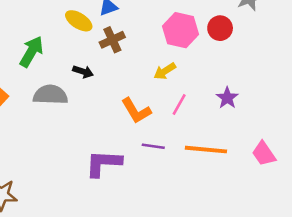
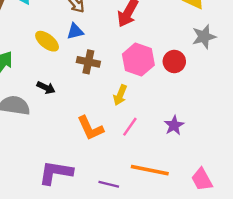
brown cross: (112, 40) -> (88, 62), moved, turned 30
yellow arrow: (165, 71) -> (120, 95), turned -42
purple line: (153, 146) -> (109, 184), moved

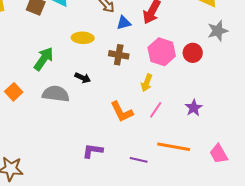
blue triangle: (75, 31) -> (124, 23), moved
yellow ellipse: (47, 41) -> (83, 38), turned -35
purple L-shape: (56, 173) -> (93, 151), size x0.7

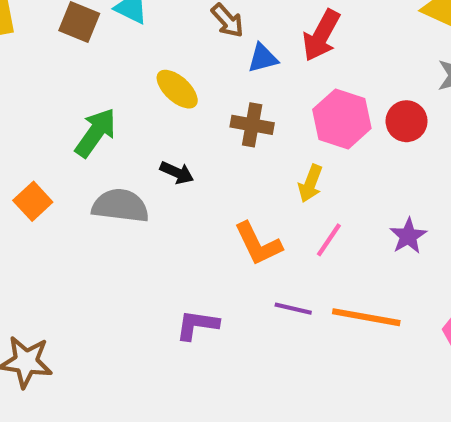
yellow ellipse: (83, 38) -> (177, 89), turned 40
purple line: (139, 160) -> (293, 309), moved

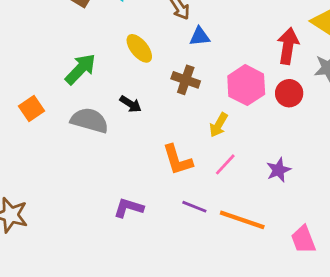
red arrow: (321, 35) -> (288, 46), moved, turned 152

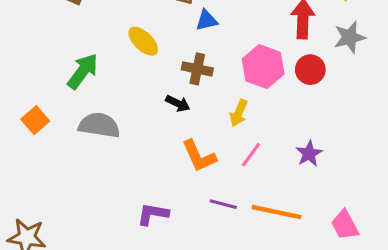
black arrow: (131, 104) -> (178, 103), moved

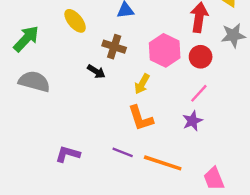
pink line: (251, 155) -> (199, 93), moved
orange L-shape: (199, 156) -> (141, 118), moved

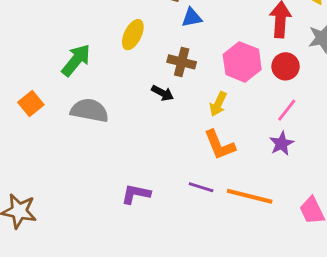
yellow ellipse: (75, 21) -> (133, 35), turned 70

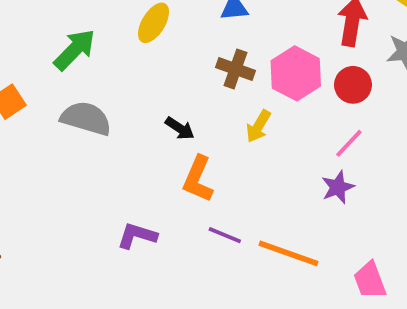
brown cross: (182, 62) -> (235, 69), moved
black arrow: (163, 93) -> (180, 128), moved
orange L-shape: (219, 145) -> (198, 179), moved, turned 40

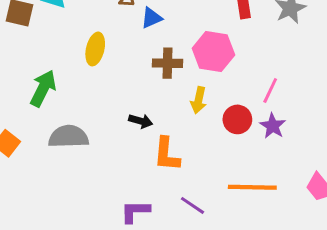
red circle: (353, 85) -> (237, 119), moved
purple line: (225, 235) -> (193, 205), moved, turned 30

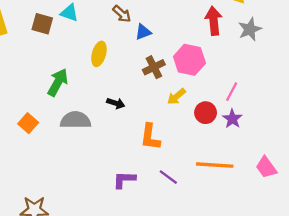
brown cross: (167, 63) -> (154, 67), turned -30
yellow arrow: (199, 100) -> (176, 97), turned 36
black arrow: (141, 121) -> (116, 103), moved

